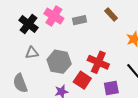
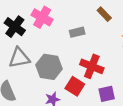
gray rectangle: (79, 20) -> (77, 32), moved
gray triangle: (32, 53) -> (19, 58), size x1.5

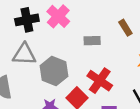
black cross: (15, 27) -> (27, 20), turned 30

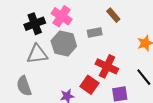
brown rectangle: (125, 28) -> (113, 15), moved
gray hexagon: (54, 71) -> (64, 44), moved

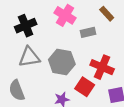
pink cross: (62, 16) -> (65, 15), moved
gray hexagon: (64, 44) -> (62, 62), moved

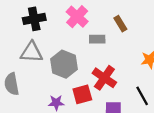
red square: (85, 87) -> (82, 94), turned 30

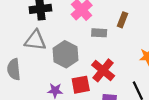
brown rectangle: (120, 24) -> (122, 20), turned 48

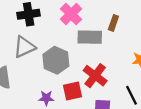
gray rectangle: (99, 33) -> (90, 37), size x1.5
gray triangle: (35, 40) -> (24, 47), turned -30

